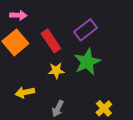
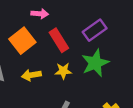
pink arrow: (18, 15) -> (40, 14), moved
yellow arrow: (25, 92) -> (31, 75), moved

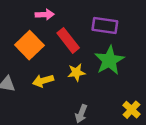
purple rectangle: (95, 30) -> (105, 26), turned 50

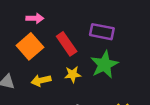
pink arrow: (45, 15) -> (35, 18), moved

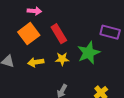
purple rectangle: (102, 32) -> (110, 32), moved

